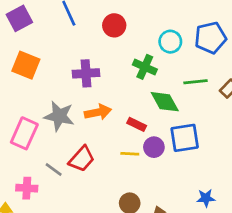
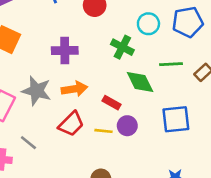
blue square: (185, 138) -> (176, 119), moved
red trapezoid: (82, 159) -> (71, 124), moved

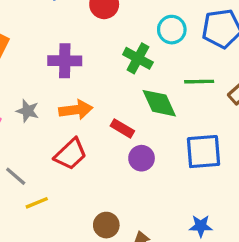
gray star: (36, 91) -> (28, 111), size x0.6
yellow line: (103, 131) -> (37, 203), moved, turned -30

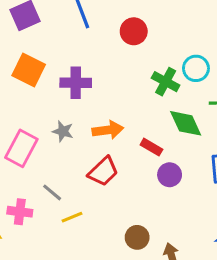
cyan circle: (172, 30) -> (196, 68), moved
purple cross: (65, 61) -> (76, 83), moved

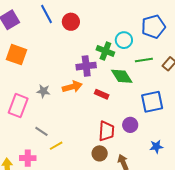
red circle: (134, 31) -> (71, 22), moved
purple cross: (76, 83) -> (86, 66), moved
red trapezoid: (103, 171) -> (106, 131), moved, turned -35
purple circle: (170, 175) -> (130, 125), moved
pink cross: (20, 212) -> (28, 158), moved

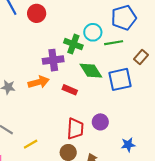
green line: (144, 60) -> (114, 43), moved
blue square: (152, 102) -> (120, 79), moved
yellow line: (56, 146) -> (31, 144), moved

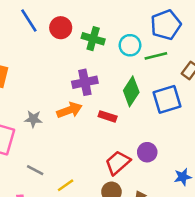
green cross: (73, 44) -> (93, 39), moved
green diamond: (91, 71) -> (131, 91), turned 70
red trapezoid: (75, 129) -> (118, 163), turned -130

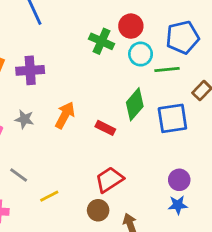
red circle: (61, 28) -> (131, 26), moved
purple cross: (85, 82) -> (30, 70), moved
orange arrow: (69, 110) -> (65, 115), turned -50
purple circle: (147, 152) -> (179, 180), moved

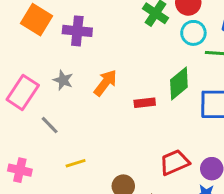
red rectangle: (105, 128) -> (145, 103), turned -42
gray line: (19, 175) -> (50, 125), moved
red trapezoid: (109, 180) -> (174, 162), moved

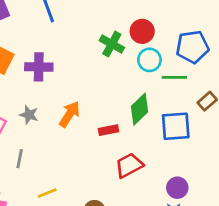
gray line: (50, 125) -> (20, 159), turned 60
red trapezoid: (174, 162) -> (129, 165), moved

